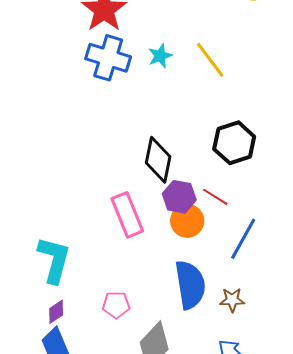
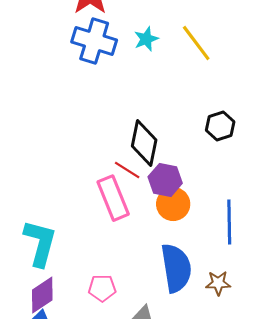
black hexagon: (234, 143) -> (220, 126), size x0.7
red line: (215, 197) -> (127, 170), moved
blue line: (243, 239) -> (229, 222), turned -30
purple diamond: (56, 312) -> (42, 295), size x1.5

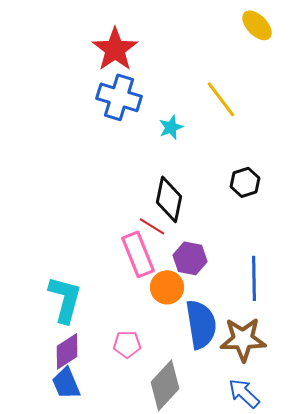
cyan star: (146, 39) -> (171, 127), moved
purple hexagon: (165, 180) -> (190, 258), moved
orange circle: (173, 204) -> (167, 287), moved
brown star: (218, 283) -> (243, 339), size x1.8

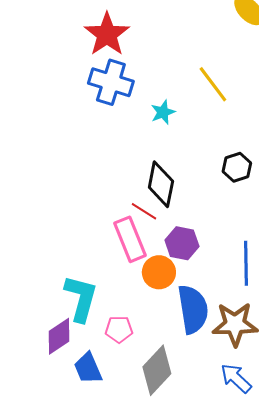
cyan L-shape: (65, 299) -> (81, 298), moved
blue trapezoid: (66, 383) -> (88, 368), moved

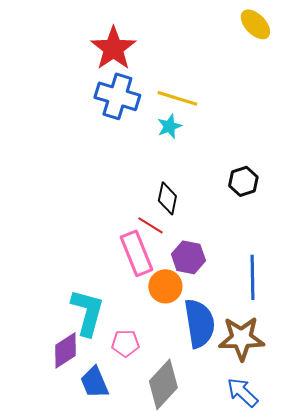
yellow line: (213, 84) -> (177, 98), moved, turned -36
black diamond: (161, 184) -> (167, 198), size x0.7

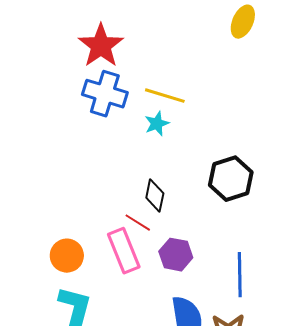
yellow ellipse: (255, 24) -> (243, 22), turned 68
black hexagon: (243, 181) -> (231, 179), size x1.5
orange circle: (165, 286) -> (67, 256), moved

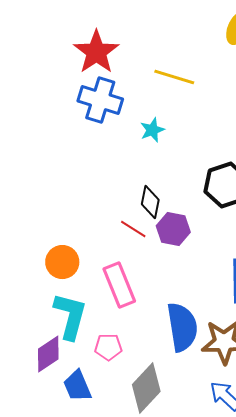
yellow line: (165, 96) -> (174, 77), moved
pink rectangle: (124, 251) -> (119, 285), moved
purple hexagon: (176, 255) -> (173, 229), moved

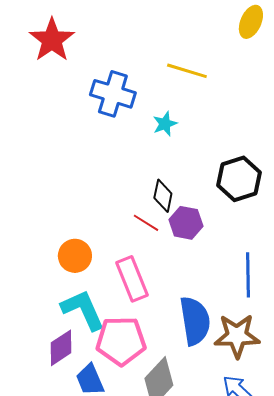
red star: (96, 52) -> (52, 40), moved
cyan L-shape: (70, 316) -> (83, 310), turned -39
pink pentagon: (108, 347) -> (121, 341), size x1.8

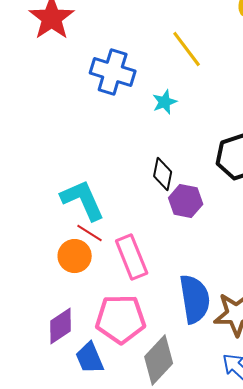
yellow line: (187, 71) -> (187, 49), turned 36
red line: (146, 223) -> (90, 233), moved
orange circle: (75, 256) -> (75, 256), moved
cyan L-shape: (83, 310) -> (83, 200), moved

